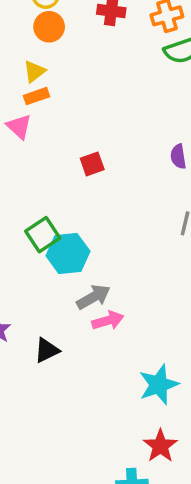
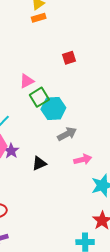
pink triangle: (19, 127) -> (27, 81), moved, turned 49
pink arrow: (108, 321) -> (83, 159), moved

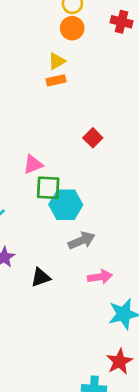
red square: (69, 58) -> (93, 138), turned -32
green square: (39, 97) -> (48, 188), turned 30

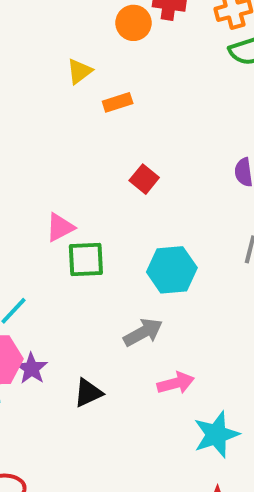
orange circle: (72, 28) -> (133, 23), moved
orange rectangle: (56, 80) -> (118, 102), moved
cyan hexagon: (66, 205) -> (172, 270), moved

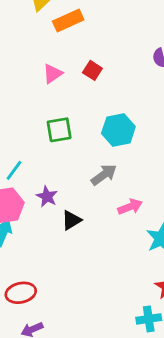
orange rectangle: (118, 102) -> (68, 21), size x1.5
pink triangle: (60, 227) -> (53, 74), moved
purple star: (31, 369) -> (47, 197), moved

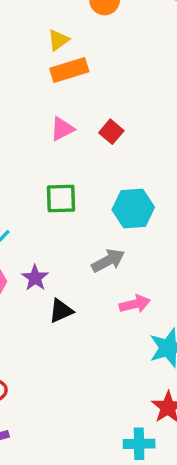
orange rectangle: (68, 21) -> (69, 70), moved

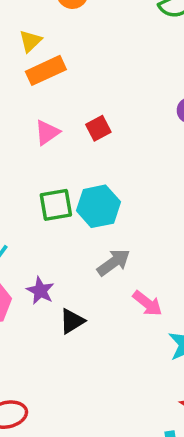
red square: (111, 132) -> (98, 128), turned 30
cyan hexagon: (133, 209) -> (98, 206), moved
pink arrow: (135, 304) -> (147, 303), turned 60

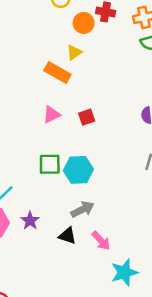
yellow triangle: (30, 41) -> (74, 52), moved
orange rectangle: (46, 70) -> (57, 72), turned 45
black triangle: (72, 321) -> (67, 236), moved, turned 42

